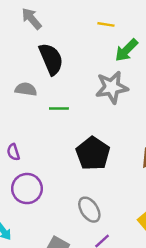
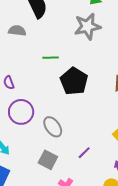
green line: (59, 108) -> (51, 58), moved
gray ellipse: (89, 210) -> (53, 127), moved

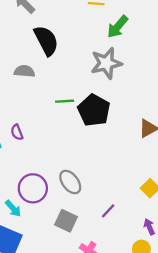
black pentagon: (74, 81) -> (94, 110), moved
purple circle: (21, 112) -> (33, 188), moved

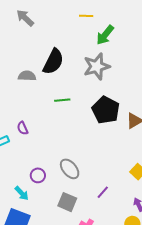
black semicircle: (46, 40) -> (53, 62), moved, turned 56
black pentagon: (94, 110) -> (106, 110), moved
purple circle: (33, 188) -> (38, 175), size x0.6

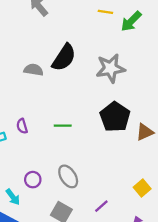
green arrow: (105, 35) -> (131, 21), moved
green line: (62, 100) -> (63, 126), moved

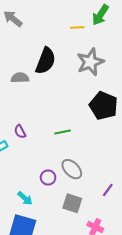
yellow line: (105, 12) -> (77, 27), moved
green line: (63, 126) -> (63, 132), moved
purple circle: (33, 180) -> (48, 178), moved

